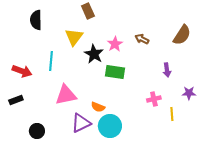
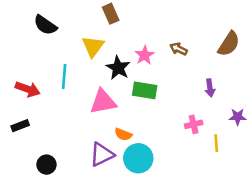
black semicircle: (36, 20) -> (45, 25), turned -54
pink triangle: (66, 95) -> (103, 102), moved

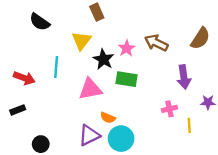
brown arrow: (178, 49) -> (156, 43), size x1.5
purple arrow: (210, 88) -> (184, 77), size x1.5

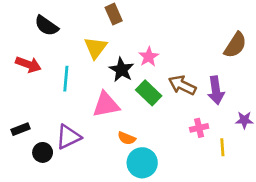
brown arrow: (156, 43) -> (182, 85), moved
red arrow: (24, 78) -> (28, 64), moved
green rectangle: (127, 79) -> (149, 93), turned 35
purple triangle: (89, 135) -> (68, 137), moved
black circle: (41, 144) -> (43, 152), moved

